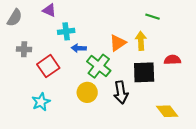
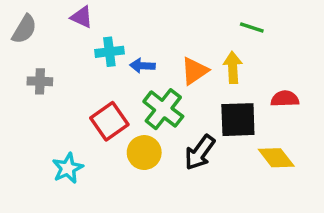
blue arrow: (79, 48) -> (142, 66), moved
red square: (48, 66) -> (109, 121), moved
black arrow: (121, 92) -> (200, 153), turned 45
yellow diamond: (167, 111) -> (276, 158), moved

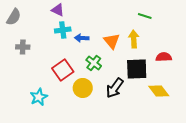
purple triangle: (82, 17) -> (58, 10), moved
orange triangle: (195, 71) -> (112, 41), turned -36
green cross: (163, 109) -> (94, 63), size x0.7

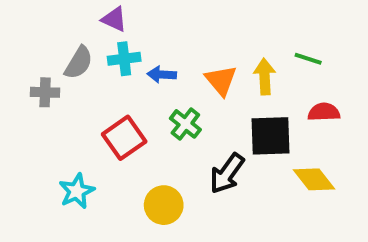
green line: (145, 16) -> (308, 59), moved
gray semicircle: (14, 17) -> (79, 63), moved
yellow circle: (83, 88) -> (164, 205), moved

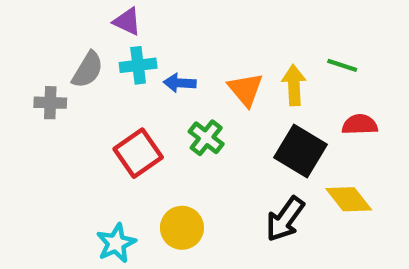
black square: (270, 136) -> (300, 151), turned 33
black arrow: (227, 173) -> (285, 219), moved
cyan star: (77, 191) -> (116, 243), moved

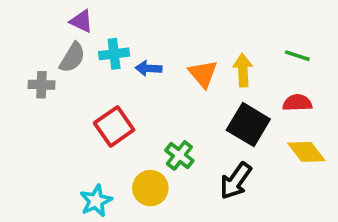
purple triangle: (127, 21) -> (81, 21), moved
green line: (342, 65) -> (297, 56), moved
green cross: (206, 138) -> (179, 155), moved
yellow diamond: (349, 199) -> (306, 152), moved

